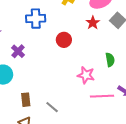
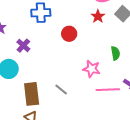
brown rectangle: (26, 100) -> (32, 94), size x1.6
gray line: (52, 107) -> (61, 90), moved

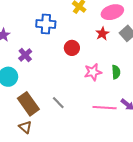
pink star: (92, 69) -> (93, 72), moved, turned -30
brown rectangle: (32, 94) -> (28, 104), turned -35

